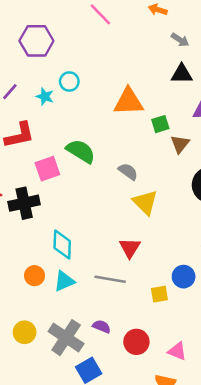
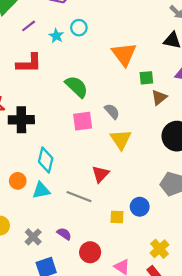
orange triangle: (129, 102) -> (124, 54), turned 44
pink square: (47, 169) -> (83, 121), moved
gray cross: (66, 338) -> (33, 237), size x0.6

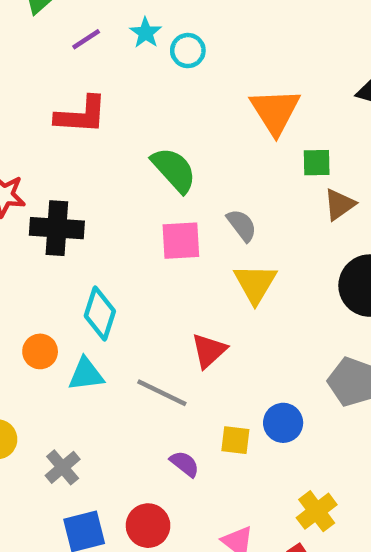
cyan star: (56, 36) -> (146, 33), moved
purple semicircle: (64, 234) -> (185, 464), moved
red circle: (90, 252) -> (148, 526), moved

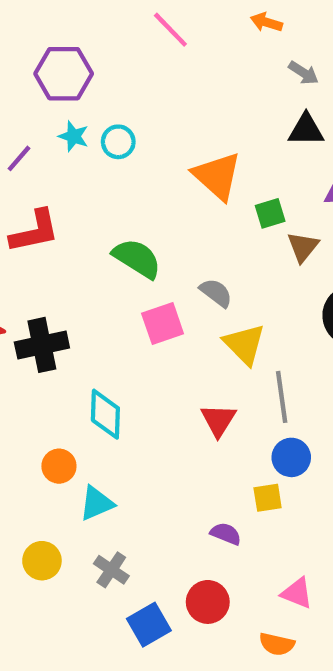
cyan triangle: (86, 374) -> (97, 503), moved
gray line: (162, 393) -> (282, 397), moved, turned 72
blue circle: (283, 423) -> (291, 457), moved

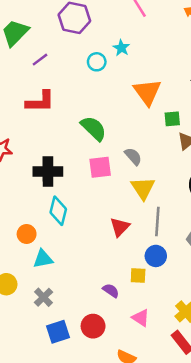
cyan star: (74, 136) -> (121, 48), moved
black cross: (42, 345) -> (48, 171), moved
pink triangle: (297, 593) -> (141, 318), moved

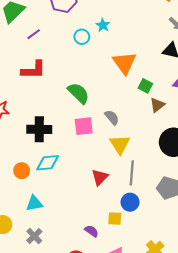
green square: (172, 119) -> (145, 86), turned 32
cyan diamond: (58, 211) -> (48, 163), turned 70
orange circle: (27, 234) -> (22, 171), moved

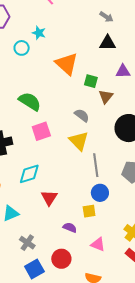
gray semicircle: (112, 117) -> (82, 115), moved
cyan diamond: (48, 163) -> (29, 174), moved
red triangle: (100, 177) -> (49, 198), moved
gray cross: (34, 236) -> (27, 243), moved

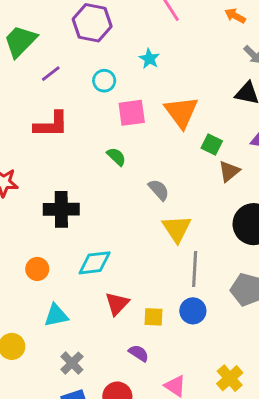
cyan circle: (22, 48) -> (104, 81), moved
green semicircle: (30, 101) -> (116, 157), size x0.6
gray semicircle: (82, 115) -> (159, 190), moved
pink square: (41, 131) -> (132, 113), moved
yellow square: (89, 211) -> (153, 317), moved

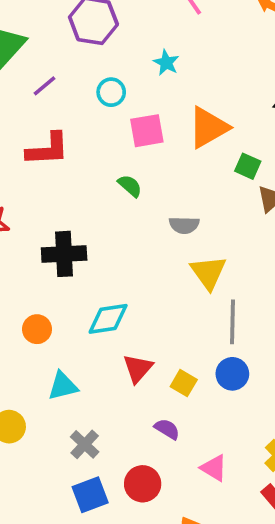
orange triangle: (181, 112) -> (208, 127), turned 39
gray semicircle: (159, 190) -> (184, 225), turned 135
yellow square: (153, 317) -> (184, 383), turned 30

